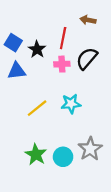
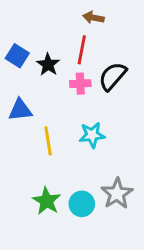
brown arrow: (88, 20) -> (93, 18), moved
blue triangle: (17, 71) -> (20, 110), moved
yellow line: (37, 108) -> (48, 141), turned -60

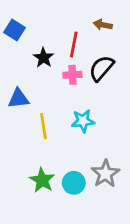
brown arrow: (93, 18) -> (103, 25), moved
blue square: (17, 56) -> (14, 30), moved

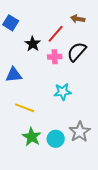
red line: (74, 45) -> (56, 34), turned 30
yellow line: (43, 126) -> (25, 108), moved, turned -60

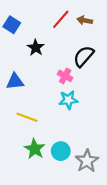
red line: (56, 34) -> (61, 19), moved
pink cross: (55, 57) -> (65, 76), moved, turned 32
gray star: (80, 132) -> (87, 161), moved

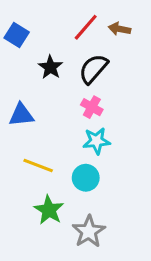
black semicircle: (84, 56) -> (93, 69), moved
cyan circle: (61, 151) -> (86, 178), moved
gray star: (87, 161) -> (89, 231), moved

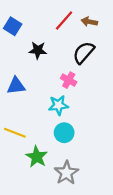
black star: (50, 67) -> (38, 50), turned -30
black semicircle: (93, 69) -> (84, 53), moved
cyan star: (96, 141) -> (58, 105), moved
yellow line: (38, 165) -> (15, 133), moved

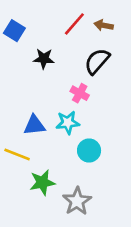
blue triangle: (16, 86) -> (34, 125), moved
cyan circle: (64, 133) -> (89, 150), moved
green star: (37, 157) -> (42, 182), turned 30

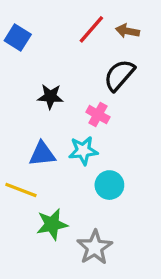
black star: (44, 59) -> (50, 97), moved

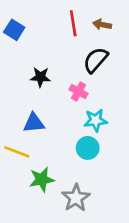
red line: (91, 29) -> (73, 23), turned -50
cyan star: (83, 151) -> (96, 120), moved

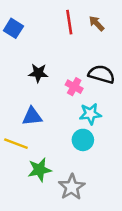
brown arrow: (102, 25) -> (97, 23), turned 35
black semicircle: (96, 60) -> (101, 74), moved, turned 65

